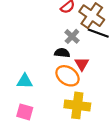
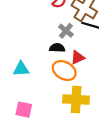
red triangle: (82, 64) -> (78, 57), turned 40
cyan triangle: (25, 81) -> (21, 69), moved

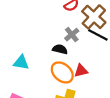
red triangle: (78, 57) -> (81, 71), moved

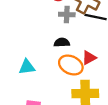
gray cross: (72, 35) -> (67, 15), moved, turned -32

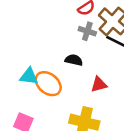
orange ellipse: (71, 65) -> (48, 84), moved

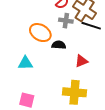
orange ellipse: (48, 84) -> (40, 33), moved

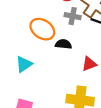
cyan triangle: (25, 63) -> (24, 64), turned -35

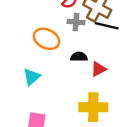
black semicircle: (63, 44) -> (79, 57), moved

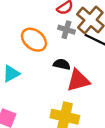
red triangle: (98, 69) -> (78, 80), size x1.5

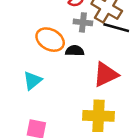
black semicircle: (62, 64) -> (75, 51), moved

